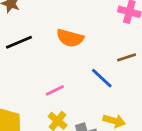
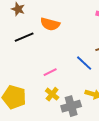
orange semicircle: (70, 38) -> (50, 24), moved

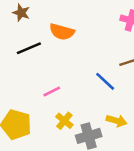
pink line: (50, 72) -> (52, 92), moved

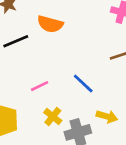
blue line: (105, 81) -> (83, 83), moved

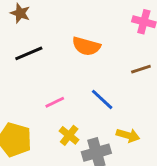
orange semicircle: (50, 24) -> (86, 46), moved

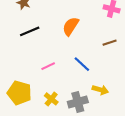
orange semicircle: (86, 46) -> (71, 26), turned 108
yellow cross: (69, 135) -> (51, 99), moved

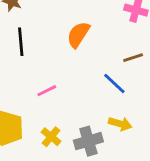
black line: (30, 31) -> (21, 42), turned -72
blue line: (82, 64) -> (114, 83), moved

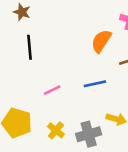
orange semicircle: (78, 35) -> (101, 41), moved
blue line: (114, 83) -> (95, 84), moved, turned -55

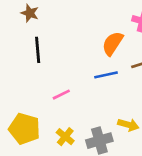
blue line: (95, 84) -> (106, 75), moved

